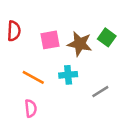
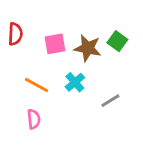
cyan cross: (68, 75) -> (75, 82), turned -36

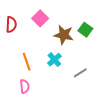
pink square: (55, 44) -> (40, 18), moved, turned -35
orange line: (37, 85) -> (27, 62), turned 42

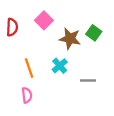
gray line: (80, 73) -> (88, 80), turned 32

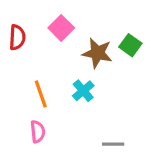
gray line: (88, 80) -> (113, 144), moved

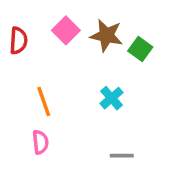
brown star: (97, 53) -> (106, 35), moved
cyan cross: (83, 91) -> (112, 98), moved

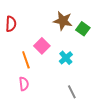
pink square: (66, 30) -> (42, 46), moved
gray line: (122, 156) -> (72, 92), turned 64

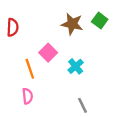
green square: (83, 29) -> (100, 21), moved

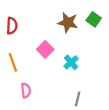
orange line: (30, 69) -> (13, 62), moved
gray line: (82, 105) -> (78, 99), turned 40

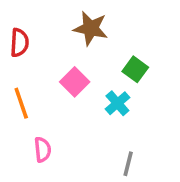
green square: (94, 19) -> (135, 69), moved
brown star: (68, 23) -> (91, 28), moved

